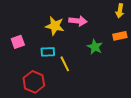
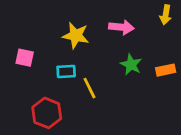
pink arrow: (78, 21) -> (121, 27), moved
orange rectangle: (120, 36) -> (166, 70), moved
pink square: (18, 42) -> (25, 58), turned 32

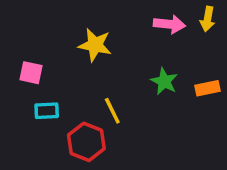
pink arrow: (121, 27) -> (169, 24), moved
cyan rectangle: (66, 71) -> (47, 111), moved
red hexagon: (47, 113) -> (86, 142), moved

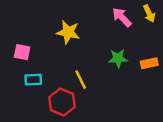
yellow arrow: (207, 19) -> (149, 13), turned -35
pink arrow: (169, 24) -> (122, 17), turned -140
green star: (164, 81) -> (118, 58), turned -30

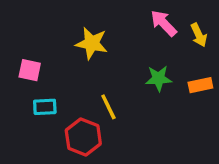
yellow arrow: (149, 13) -> (199, 35), moved

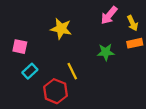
pink arrow: (164, 23) -> (109, 15), turned -96
orange rectangle: (200, 85) -> (135, 43), moved
cyan rectangle: (45, 107) -> (30, 71), turned -40

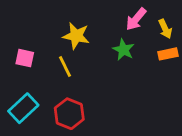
green star: (106, 52) -> (123, 50), moved, turned 30
cyan rectangle: (30, 71) -> (23, 108), moved, size x1.5
yellow line: (72, 71) -> (65, 66), moved

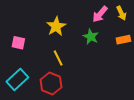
yellow arrow: (165, 29) -> (121, 13), moved
yellow star: (76, 36) -> (56, 26), turned 30
yellow line: (65, 66) -> (58, 58), moved

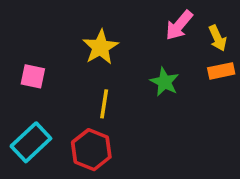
yellow arrow: (121, 13) -> (218, 38), moved
green star: (91, 37) -> (165, 82), moved
yellow line: (58, 58) -> (104, 104), turned 35

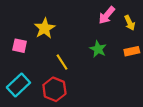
yellow star: (100, 47) -> (45, 28), moved
orange rectangle: (221, 71) -> (132, 51), moved
yellow line: (104, 104) -> (62, 62), turned -42

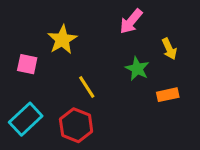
pink arrow: (107, 15) -> (131, 21), moved
yellow arrow: (130, 23) -> (169, 49), moved
orange rectangle: (132, 51) -> (168, 95), moved

